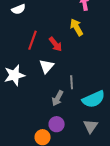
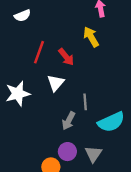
gray triangle: (91, 126) -> (93, 154), moved

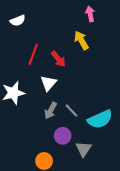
gray line: (85, 102) -> (71, 111), moved, turned -40
gray arrow: (69, 121) -> (51, 111), moved
purple circle: (67, 152) -> (63, 136), moved

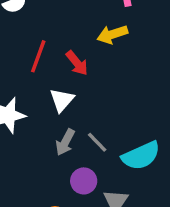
yellow arrow: (81, 40) -> (112, 34), turned -78

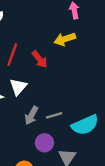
white triangle: (62, 100) -> (18, 87), moved
gray line: (97, 142) -> (54, 115), turned -63

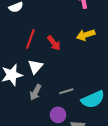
yellow arrow: (65, 39) -> (86, 35), moved
gray arrow: (31, 115) -> (35, 92), moved

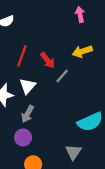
gray line: (66, 91) -> (62, 76), moved, turned -32
purple circle: (58, 115) -> (23, 137), moved

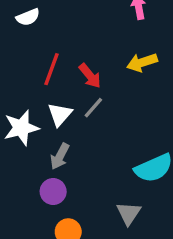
gray line: (62, 76) -> (93, 108), moved

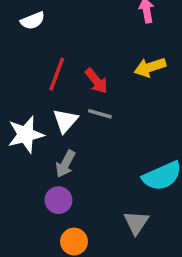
gray line: (93, 108) -> (100, 114), turned 65

